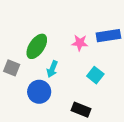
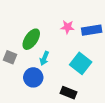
pink star: (80, 43) -> (67, 27), moved
cyan square: (95, 75) -> (81, 63), size x1.5

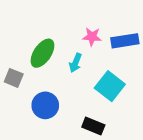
cyan arrow: (44, 58) -> (75, 63), moved

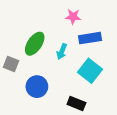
pink star: (92, 37) -> (73, 17), moved
blue rectangle: (125, 41) -> (90, 38), moved

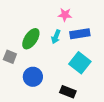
cyan arrow: (62, 52) -> (56, 37), moved

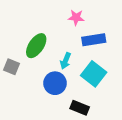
cyan arrow: (56, 37) -> (66, 61), moved
blue circle: (33, 77) -> (55, 83), moved

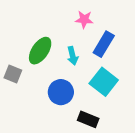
blue rectangle: (94, 40) -> (104, 44), turned -50
cyan arrow: (66, 61) -> (73, 56), moved, turned -35

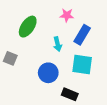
green ellipse: (40, 51) -> (28, 27), moved
cyan square: (104, 82) -> (82, 65), turned -30

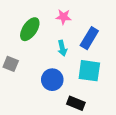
pink star: (67, 15) -> (63, 17), moved

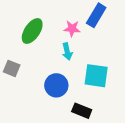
pink star: (63, 17) -> (72, 29), moved
blue rectangle: (89, 38) -> (96, 15), moved

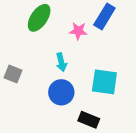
green ellipse: (32, 31) -> (39, 18), moved
cyan arrow: (67, 52) -> (61, 62), moved

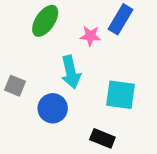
cyan arrow: (61, 62) -> (71, 72), size x1.5
blue circle: (61, 92) -> (53, 108), moved

